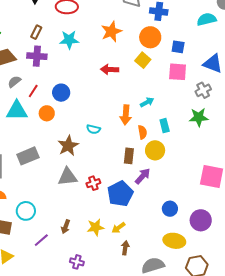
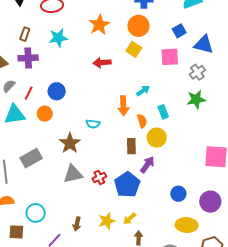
blue square: (178, 47) -> (179, 31), moved, turned -32

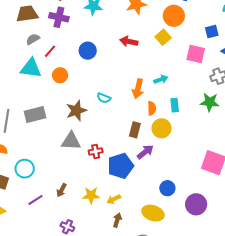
blue circle: (57, 91) -> (88, 51), moved
yellow ellipse: (187, 225) -> (153, 213), moved

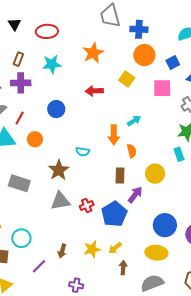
orange circle: (174, 16) -> (144, 55), moved
cyan rectangle: (175, 105) -> (179, 154), moved
gray rectangle: (35, 115) -> (19, 183), turned 45
yellow circle: (162, 128) -> (155, 174), moved
blue circle: (167, 188) -> (165, 225), size x1.5

